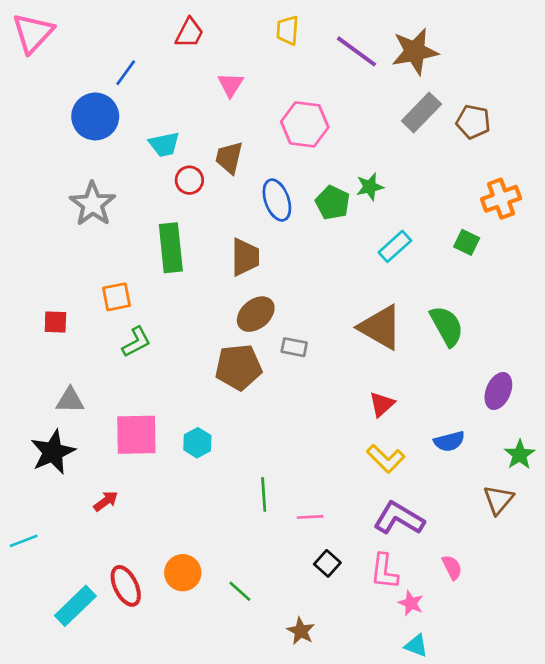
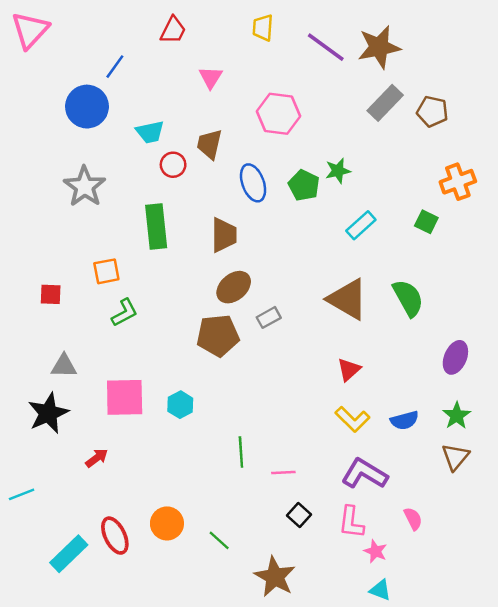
gray rectangle: (294, 347) -> (269, 317), turned -40
blue semicircle: (449, 441) -> (405, 420), moved
green star: (520, 455) -> (457, 416), moved
brown star: (301, 631) -> (275, 577), size x1.6

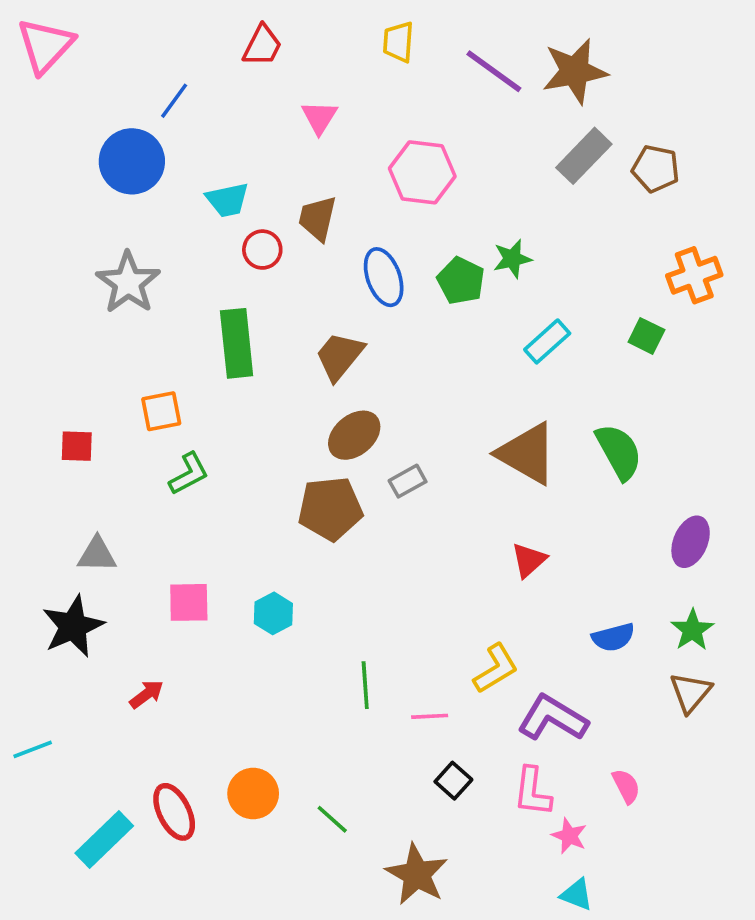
brown trapezoid: (224, 235) -> (340, 356), turned -141
pink square: (125, 397) -> (189, 602), size x0.7
yellow L-shape: (352, 419) -> (496, 669), moved, turned -76

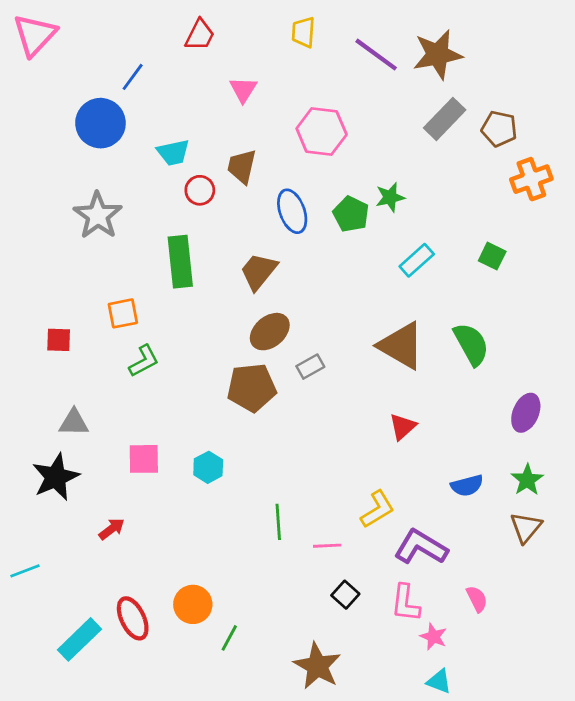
orange cross: (694, 275) -> (531, 179), moved
green line: (332, 819) -> (229, 638), moved, turned 76

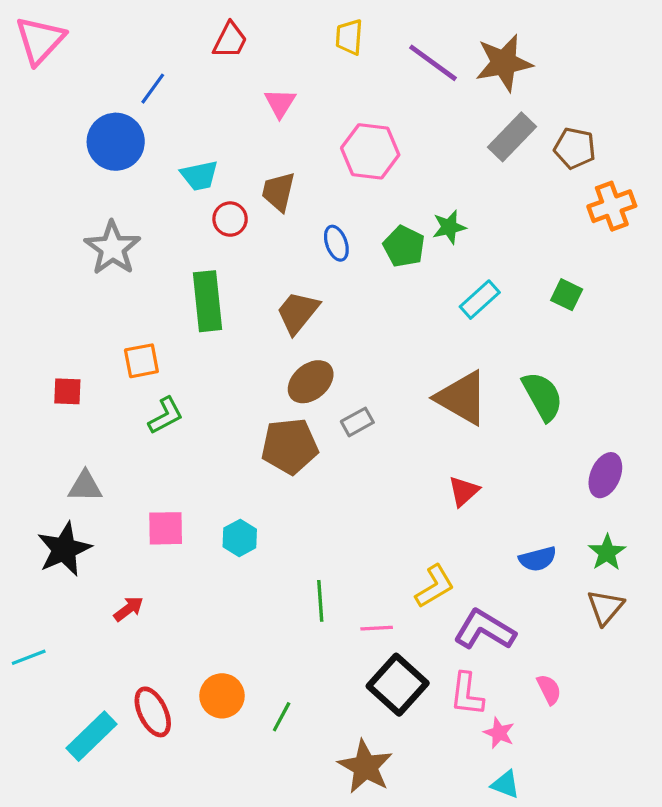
blue ellipse: (292, 211) -> (336, 243), size x0.7
black square: (345, 595) -> (398, 685), size x1.8
green line: (229, 638) -> (282, 717), moved

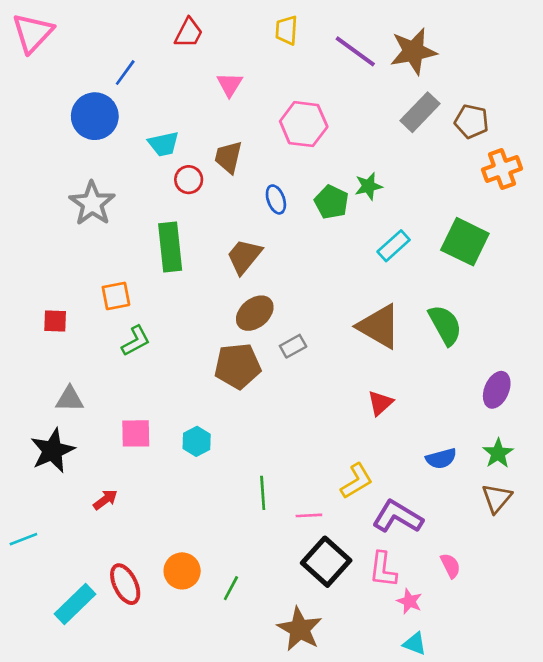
green square: (567, 295) -> (465, 242), size x1.8

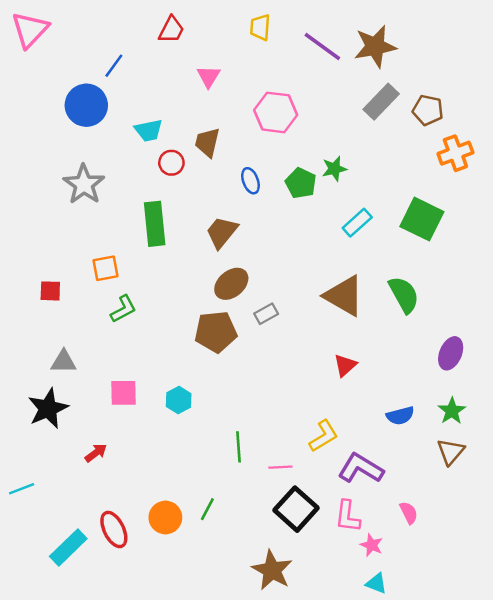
green line: (231, 588) -> (207, 509), moved

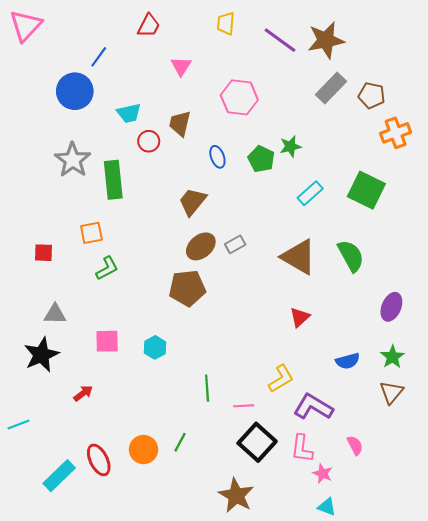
green rectangle: (155, 224) -> (113, 180), moved
gray rectangle: (266, 314) -> (235, 244), moved

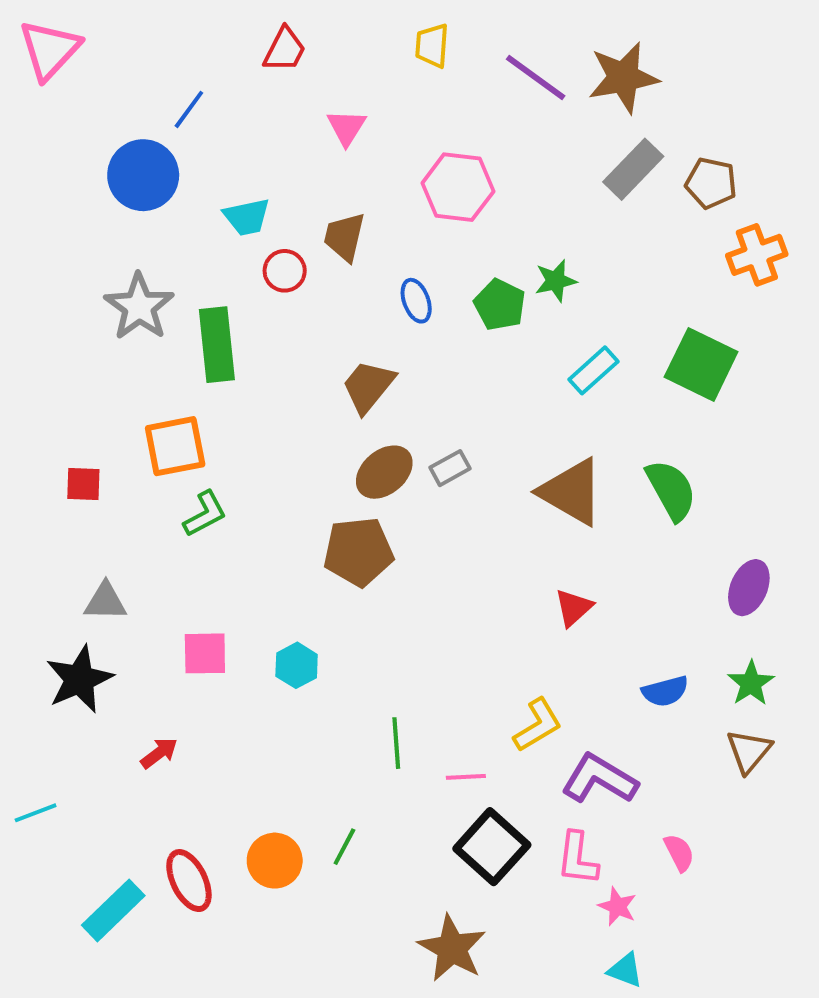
orange square: (91, 233) -> (175, 446), size x1.4

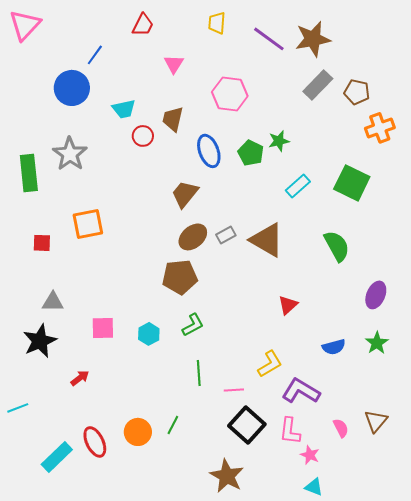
blue ellipse: (416, 301) -> (209, 151), size x1.5
green rectangle: (217, 345) -> (29, 173), moved
brown triangle: (572, 492) -> (267, 240), moved
green L-shape: (205, 514) -> (193, 325), moved
brown triangle: (749, 751) -> (376, 421), moved

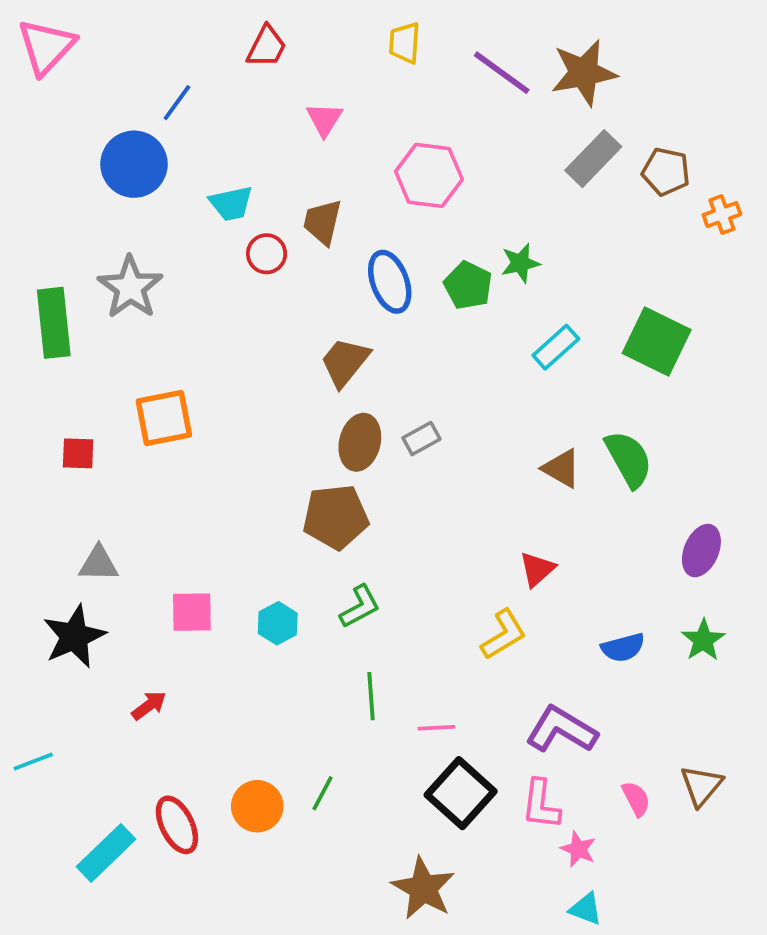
orange cross: (380, 128) -> (722, 215), moved, size x0.7
brown ellipse: (193, 237) -> (360, 442), turned -36
brown triangle: (267, 240) -> (561, 468), moved, size x0.6
yellow L-shape: (270, 364) -> (504, 635), moved

